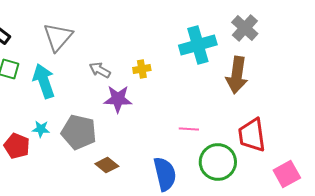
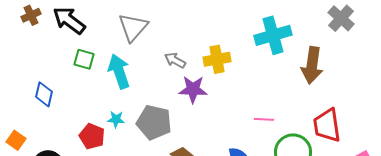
gray cross: (245, 28) -> (341, 18), moved
yellow cross: (142, 69) -> (217, 59), size x1.5

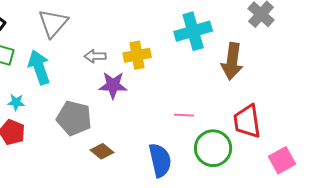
gray arrow: (175, 60) -> (95, 56), turned -30
cyan star: (116, 119) -> (16, 102), moved

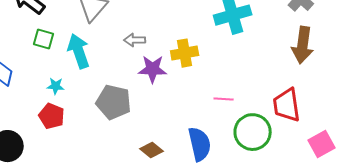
yellow cross: (137, 55) -> (185, 53), moved
brown arrow: (232, 61) -> (303, 45), moved
brown diamond: (102, 151) -> (152, 150), moved

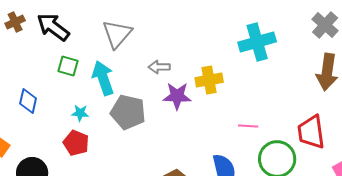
gray pentagon: (114, 102) -> (128, 112), moved

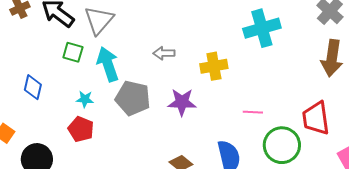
gray triangle: (117, 34) -> (99, 20), moved
purple star: (177, 96) -> (182, 102), moved

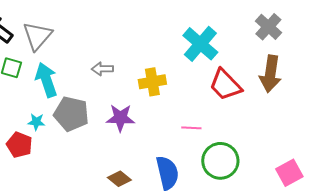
cyan cross: (262, 28) -> (200, 44), turned -33
cyan star: (85, 99) -> (36, 122), moved
red trapezoid: (316, 118) -> (225, 85), moved, turned -36

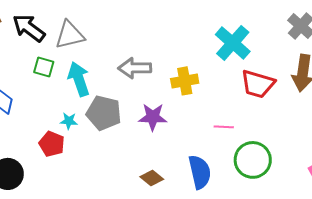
gray triangle: (37, 36) -> (70, 35), turned 36
gray arrow: (102, 69) -> (135, 68), size x1.5
red trapezoid: (225, 85) -> (258, 84), turned -30

